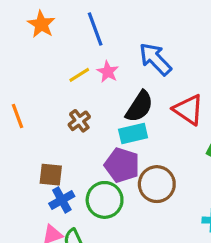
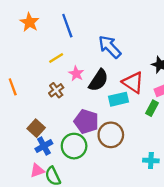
pink star: (108, 72) -> (76, 74), moved
cyan rectangle: (133, 133) -> (119, 99), moved
brown square: (51, 175) -> (36, 128), turned 36

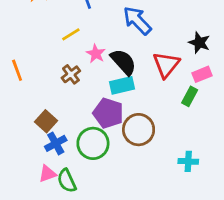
black semicircle: (99, 80) -> (123, 62), turned -75
red triangle: (133, 82) -> (166, 65), turned 35
cyan rectangle: (119, 99) -> (122, 85), moved

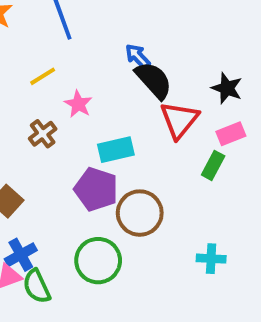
blue arrow: (137, 21) -> (138, 56), size x0.6
black semicircle: (123, 62) -> (154, 80), moved
blue cross: (56, 143) -> (21, 255), moved
green circle: (93, 143) -> (98, 261), moved

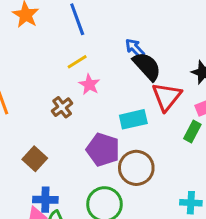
yellow line: (43, 76) -> (77, 62), moved
cyan rectangle: (116, 150) -> (133, 119), moved
blue cross: (21, 255) -> (45, 200), turned 30

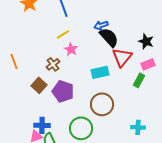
blue arrow: (135, 48) -> (101, 25), turned -64
purple pentagon: (103, 150) -> (63, 91), moved
brown square: (35, 159) -> (39, 85), moved

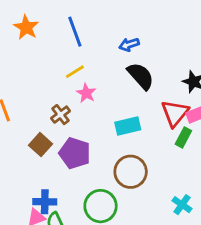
blue arrow: (101, 25) -> (129, 45), moved
red triangle: (122, 57) -> (175, 113), moved
cyan cross: (138, 127) -> (182, 205), turned 32

